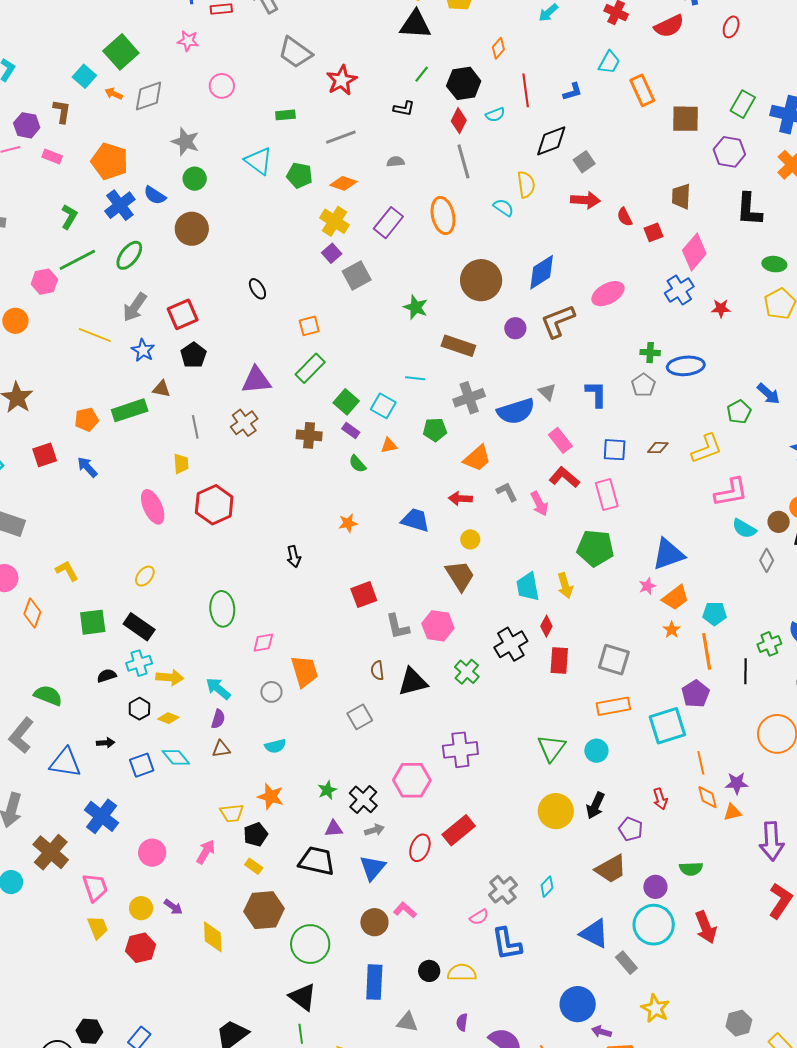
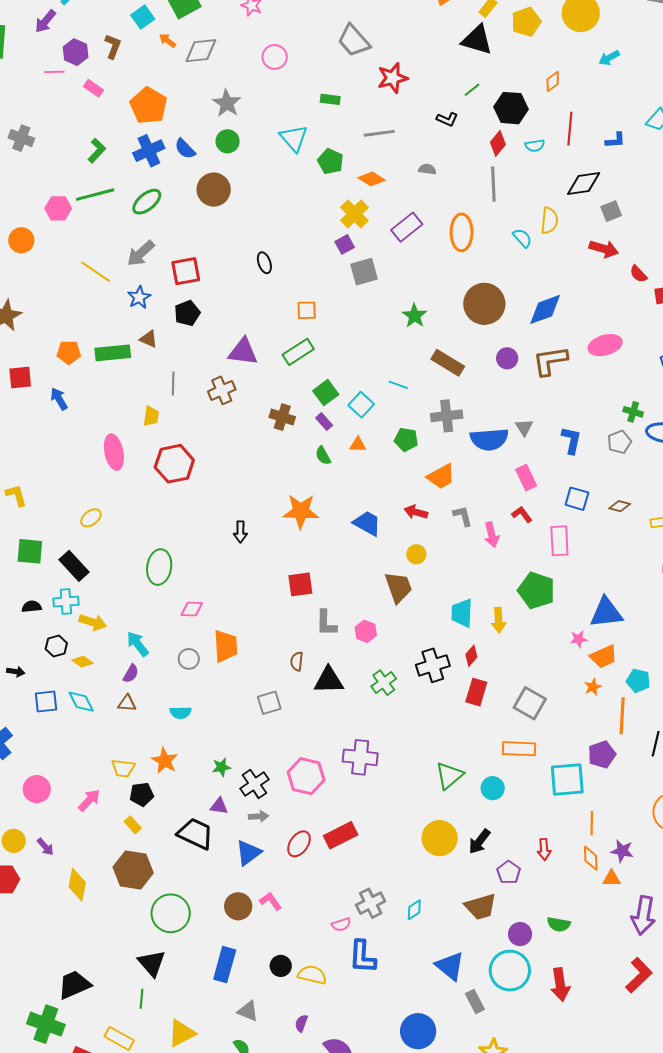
red semicircle: (625, 217) -> (638, 274), turned -30
red L-shape: (564, 477) -> (522, 514), size x0.7
orange star: (348, 523) -> (301, 511), size x1.8
pink hexagon: (438, 626) -> (366, 631), size x0.7

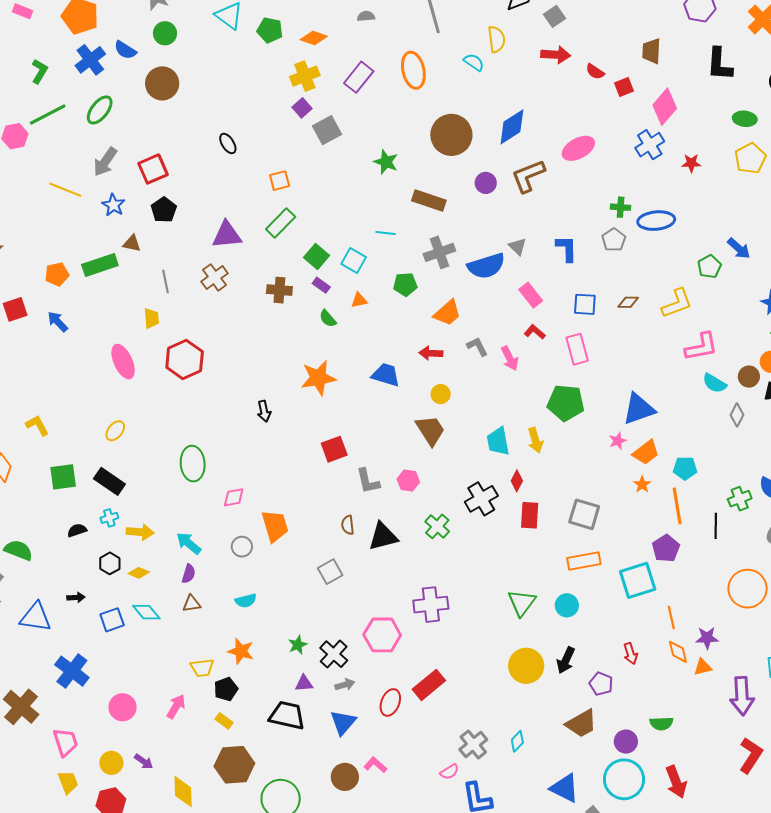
yellow cross: (354, 214) -> (305, 76), turned 36
cyan cross: (66, 602) -> (109, 518), size x0.7

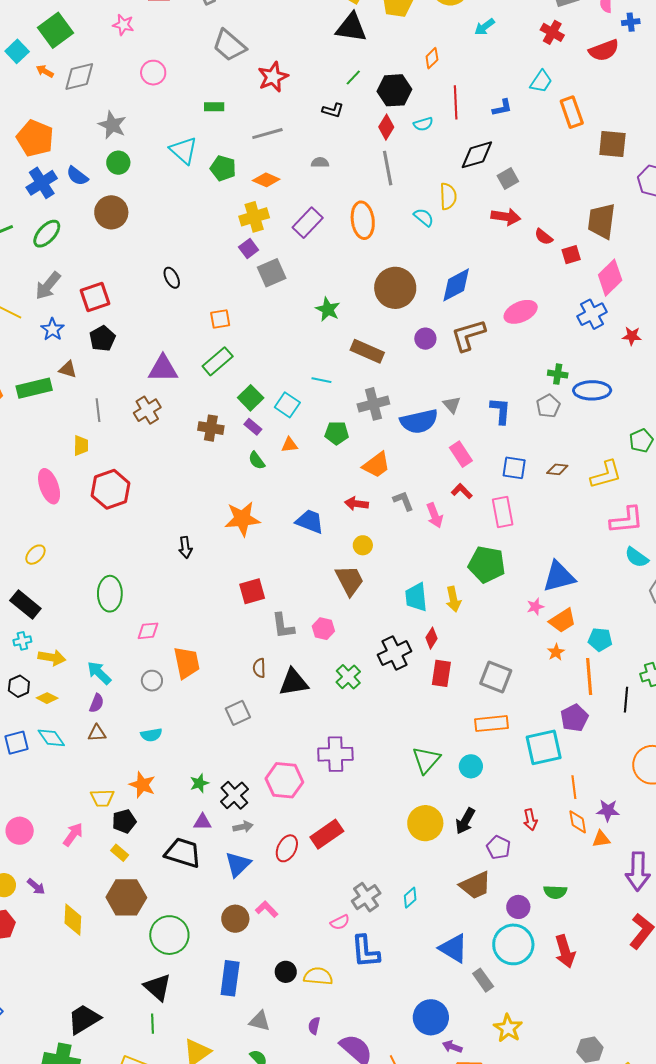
brown trapezoid: (651, 51) -> (602, 221), size x1.4

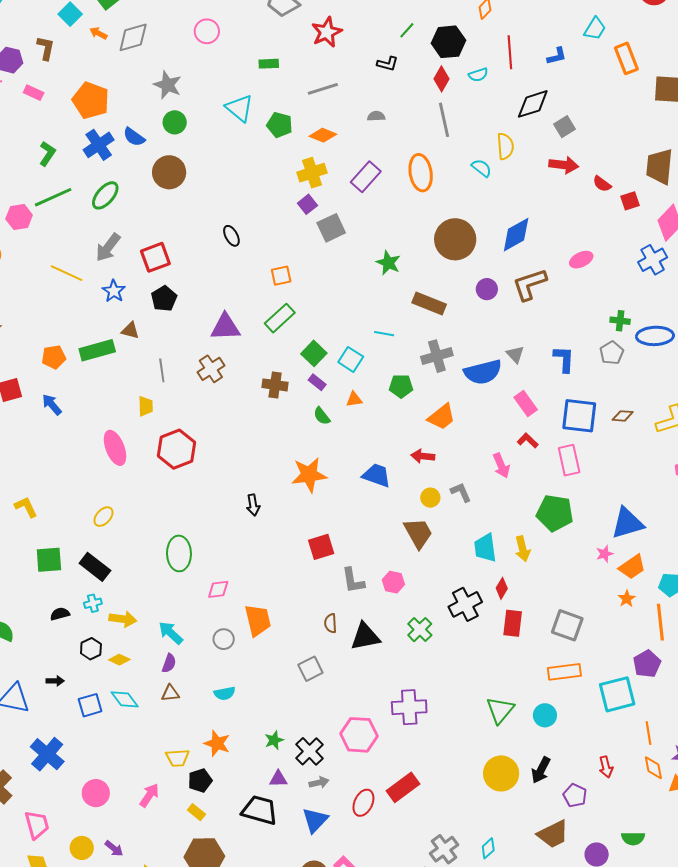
pink ellipse: (521, 312) -> (581, 260), size x0.7
blue square: (514, 468) -> (579, 416), size x1.5
gray L-shape: (403, 501) -> (461, 492), moved

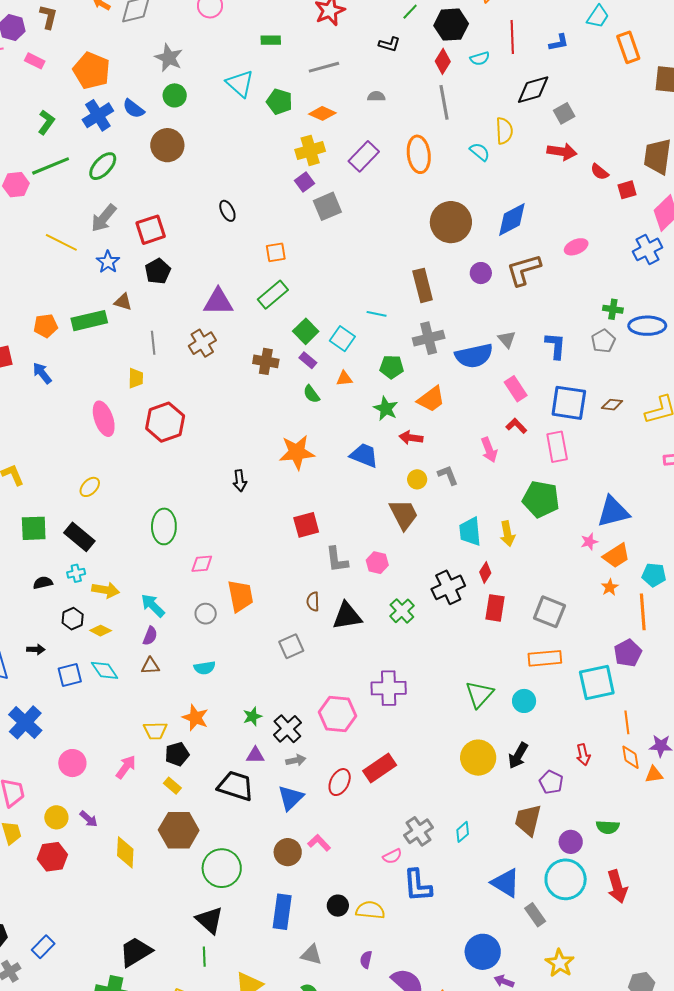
green star: (388, 263) -> (386, 409), moved
brown rectangle: (429, 304) -> (423, 285), turned 52
brown trapezoid: (553, 834) -> (528, 820), turned 128

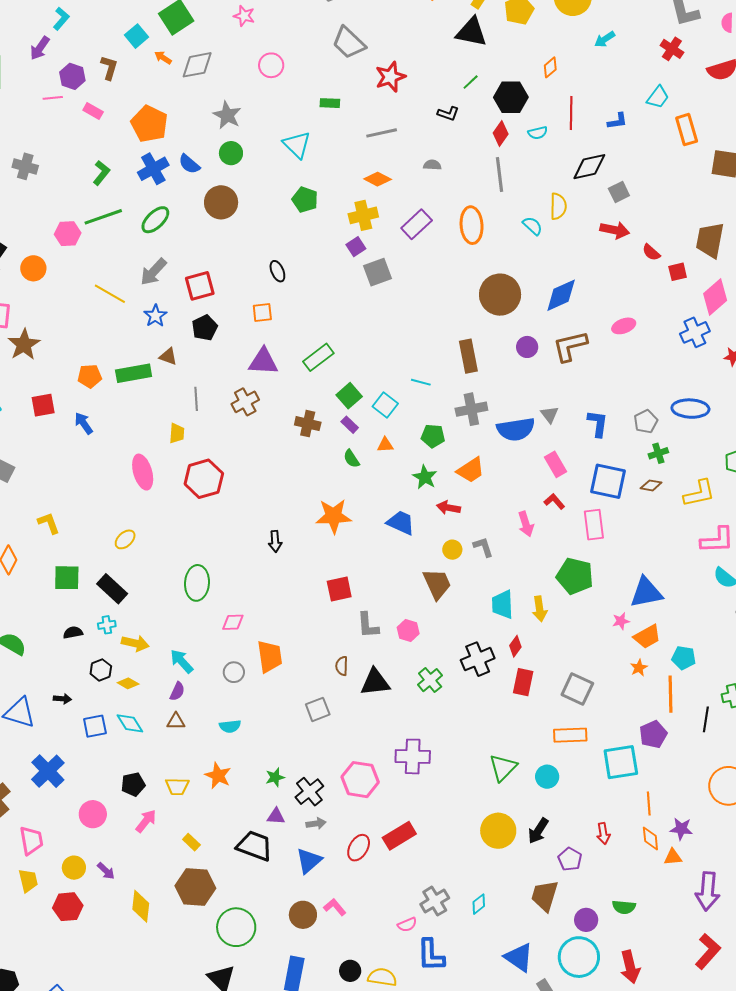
green pentagon: (279, 102) -> (305, 200), moved
orange square: (276, 252) -> (262, 313), moved
green cross: (613, 309) -> (658, 453), moved, turned -30
black pentagon: (177, 754) -> (133, 784), moved

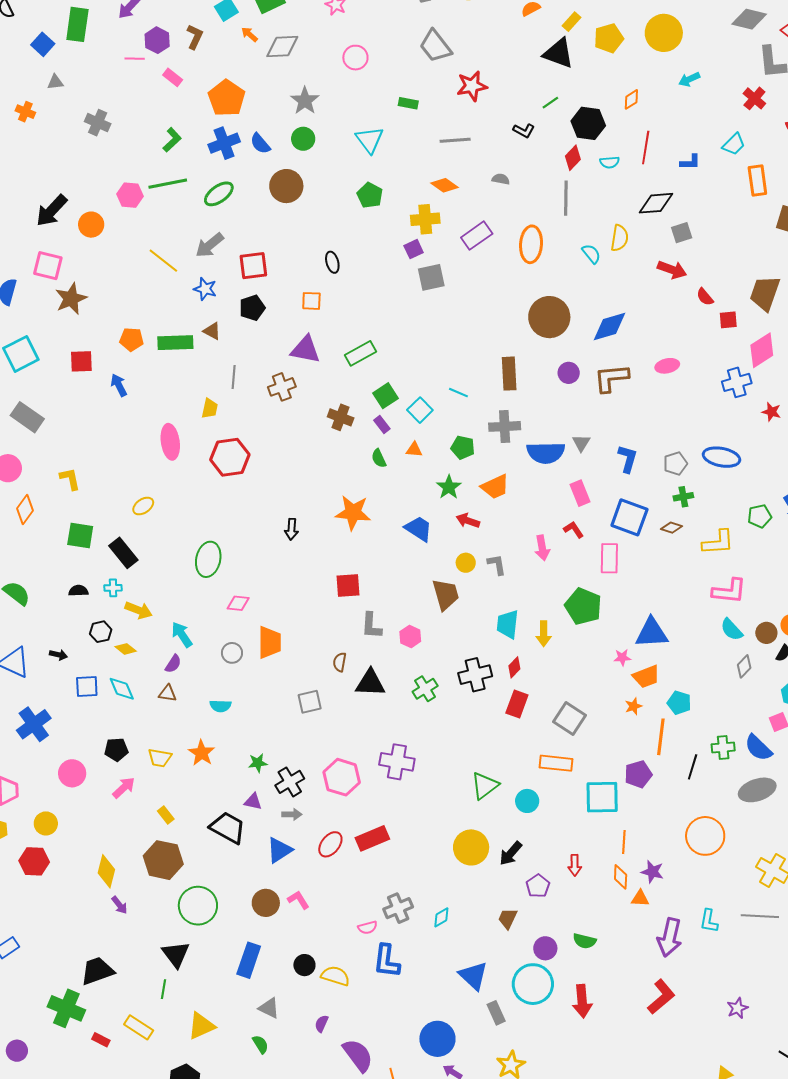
blue star: (155, 316) -> (205, 289), turned -30
purple arrow: (106, 871) -> (119, 905), moved
brown trapezoid: (545, 896) -> (508, 918), size x0.7

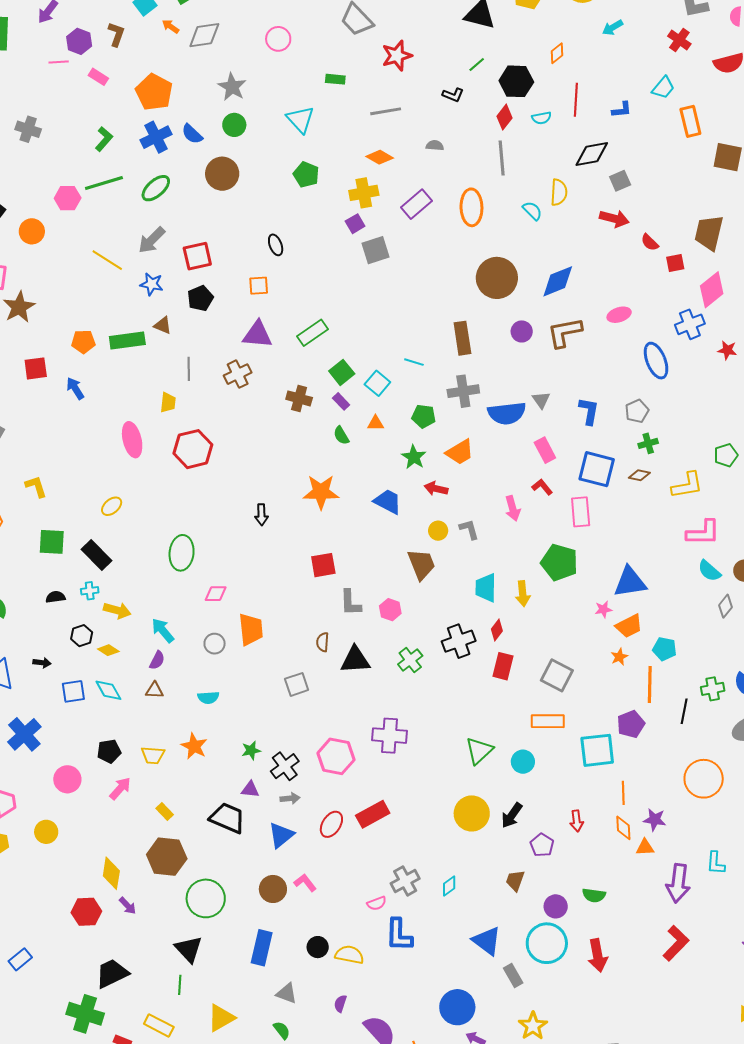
blue ellipse: (722, 457) -> (656, 361), moved, turned 63
red hexagon: (34, 861) -> (86, 912), moved

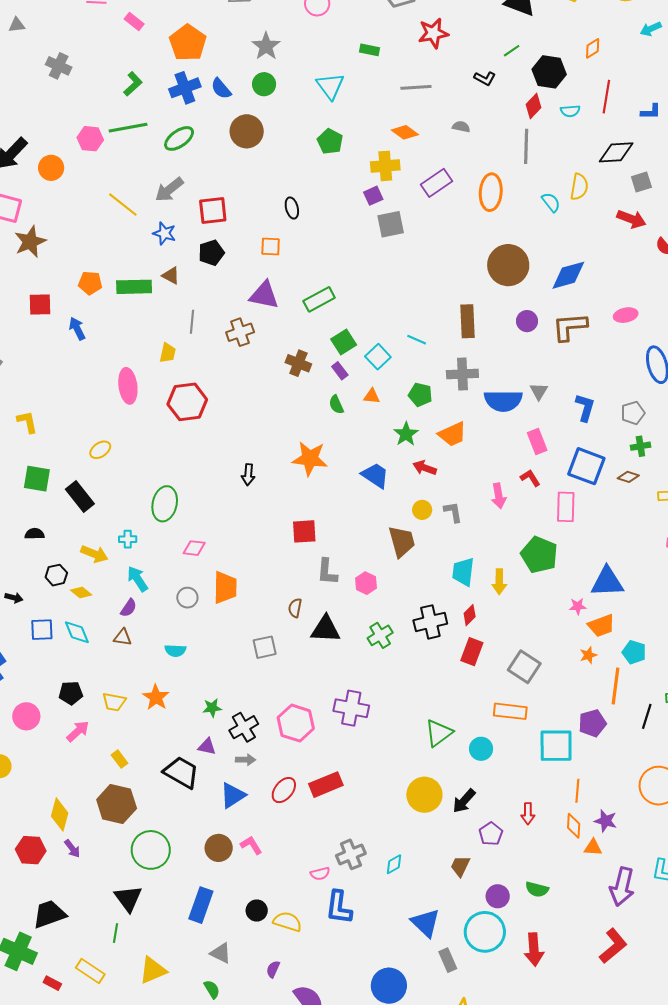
cyan cross: (90, 591) -> (128, 539), moved

